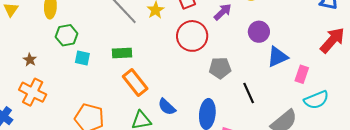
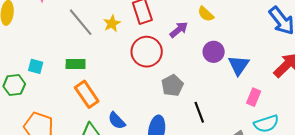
green hexagon: (67, 35) -> (14, 85), moved
blue triangle: (277, 57) -> (239, 65), moved, turned -35
gray pentagon: (220, 68) -> (172, 85), turned -30

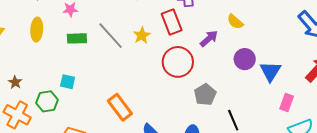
green rectangle: (76, 64) -> (77, 38), moved

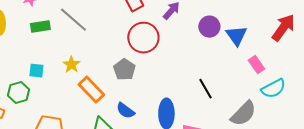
yellow star: (142, 35) -> (71, 65), moved
gray pentagon: (205, 95) -> (124, 70), moved
pink rectangle: (287, 103) -> (256, 65), turned -48

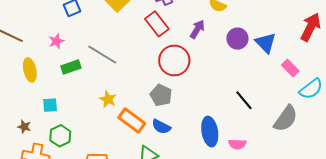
cyan square: (36, 71) -> (50, 105), moved
blue semicircle: (125, 111) -> (161, 127), moved

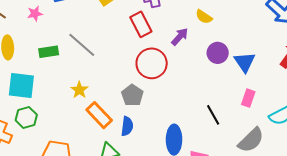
pink star: (56, 41) -> (35, 14), moved
pink rectangle: (290, 68) -> (248, 98), moved, turned 54
cyan square: (50, 105) -> (21, 85), size x1.8
blue semicircle: (161, 127) -> (127, 126), turned -120

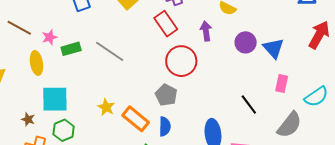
pink star: (35, 14) -> (50, 37), moved
purple arrow: (180, 37) -> (206, 31), turned -42
green rectangle: (49, 52) -> (71, 49), moved
yellow star: (79, 90) -> (106, 107), moved

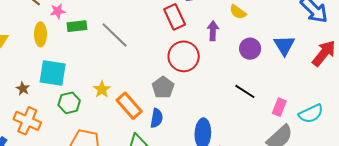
blue triangle: (273, 48) -> (284, 45), moved
pink rectangle: (282, 84) -> (279, 107), moved
black line: (249, 104) -> (245, 91), moved, turned -30
green hexagon: (64, 130) -> (69, 103), moved

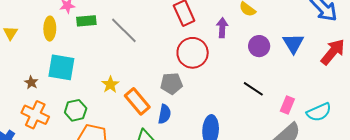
gray pentagon: (163, 87) -> (172, 83), turned 30
green hexagon: (69, 103) -> (76, 110), moved

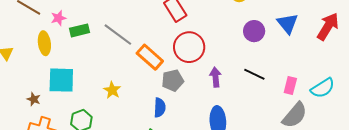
purple arrow: (222, 28) -> (215, 77), moved
orange rectangle: (137, 101) -> (150, 57), moved
blue semicircle: (165, 114) -> (160, 108), moved

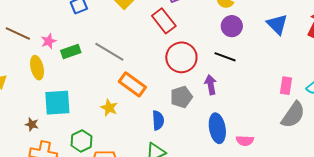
purple circle: (254, 31) -> (232, 26), moved
orange rectangle: (150, 57) -> (132, 84), moved
black line: (254, 74) -> (225, 57), moved
gray pentagon: (173, 80) -> (181, 97), moved

